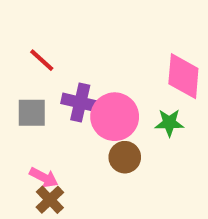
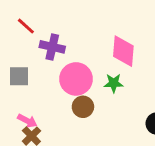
red line: (42, 60) -> (26, 26), moved
purple cross: (80, 103) -> (52, 47), moved

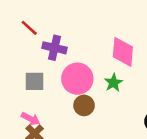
gray square: (19, 76) -> (35, 81), moved
green star: (114, 83) -> (113, 83), turned -30

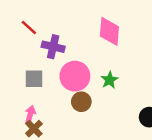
pink diamond: (123, 52) -> (109, 31), moved
pink arrow: (30, 119) -> (30, 115), turned -102

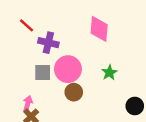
gray square: (34, 79) -> (43, 73), moved
green star: (109, 80) -> (109, 73), moved

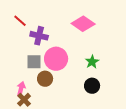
pink diamond: (99, 29) -> (83, 24), turned -60
brown circle: (74, 92) -> (45, 79), moved
black circle: (135, 106) -> (92, 86), moved

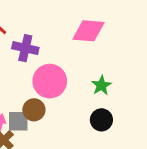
pink diamond: (83, 24) -> (89, 31), turned -30
gray square: (34, 62) -> (18, 121), moved

